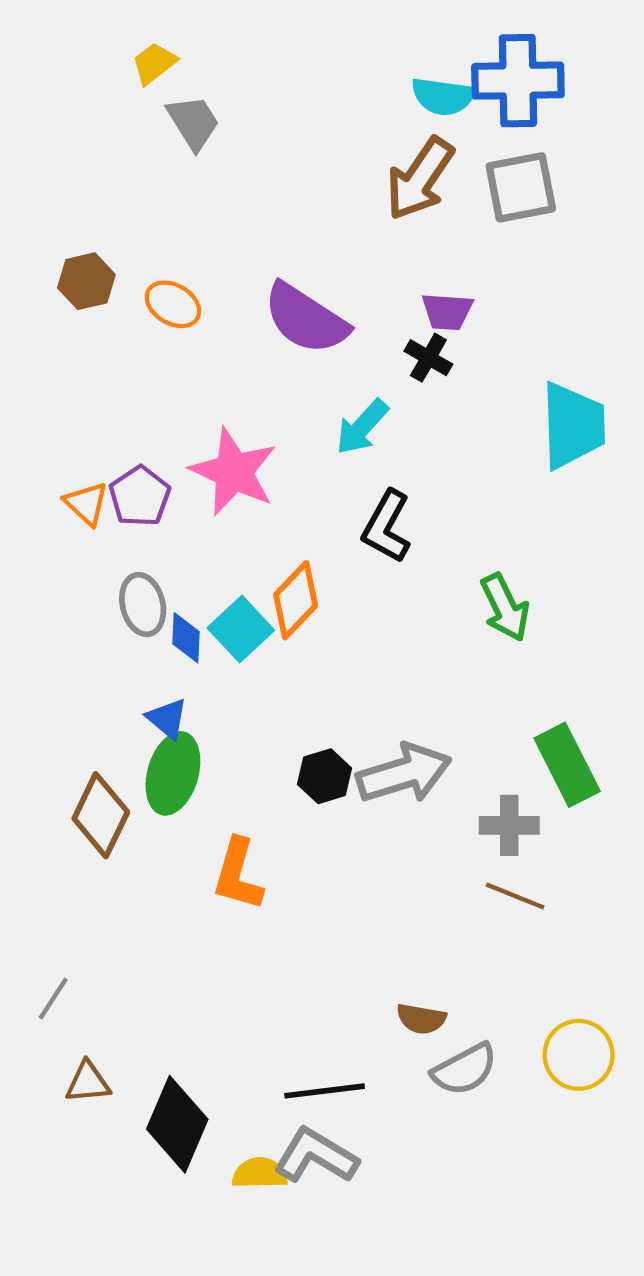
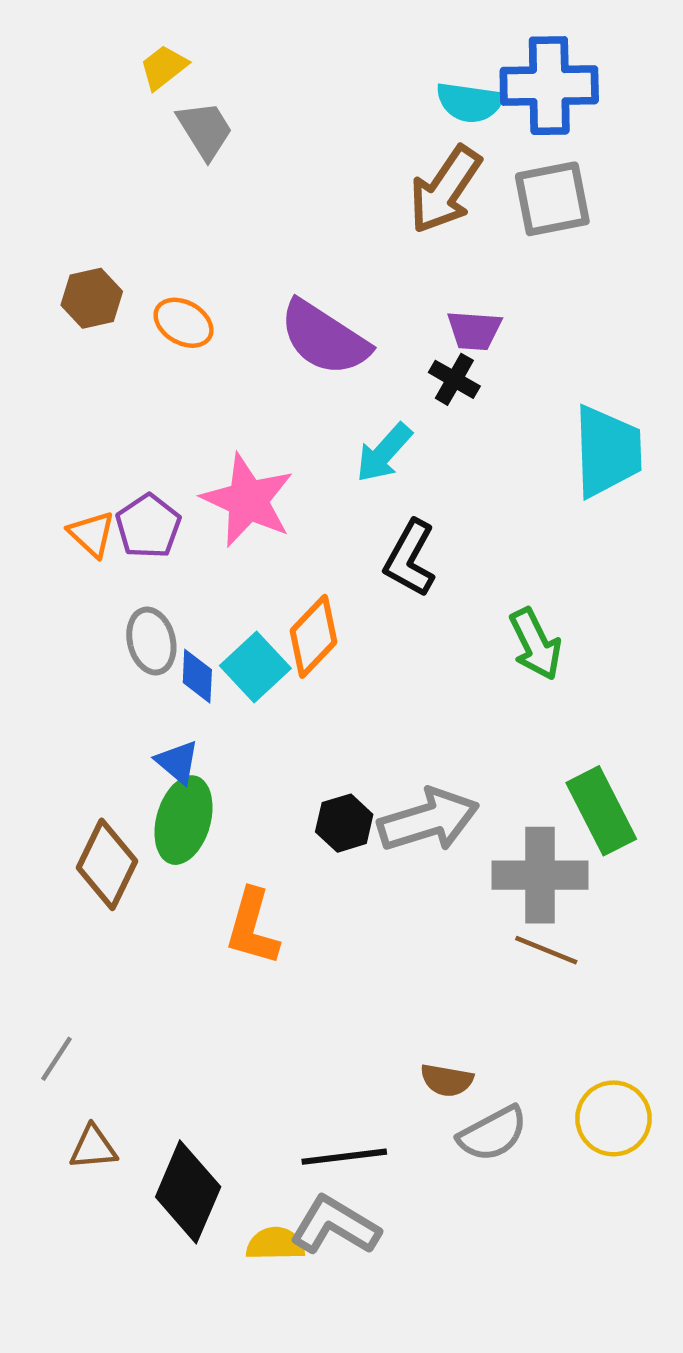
gray cross: (509, 825) -> (540, 875), size x1.5

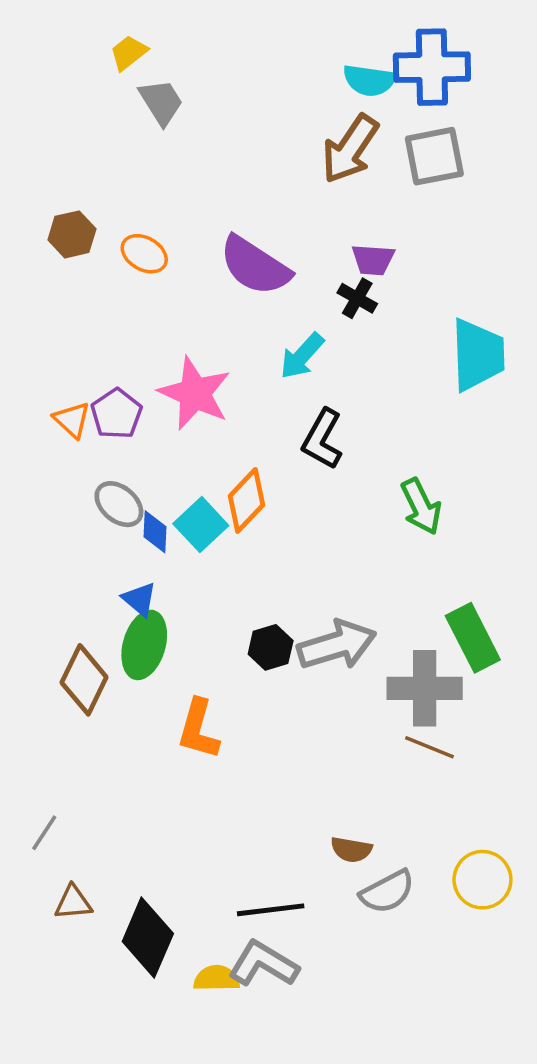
gray ellipse: (151, 641) -> (119, 504), turned -36

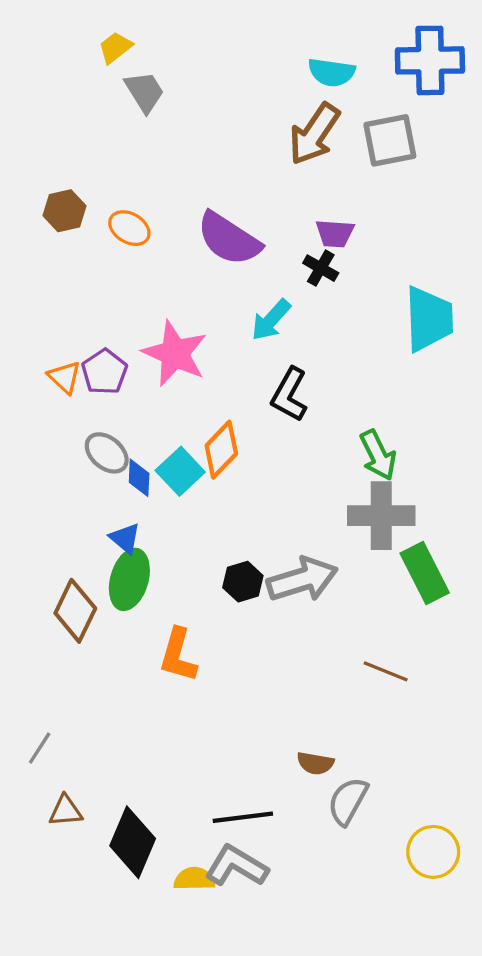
blue cross: (432, 67) -> (430, 60), moved
gray cross: (425, 688) -> (381, 516), moved
yellow circle: (482, 880) -> (433, 852), moved
gray semicircle: (387, 892) -> (348, 801), turned 147

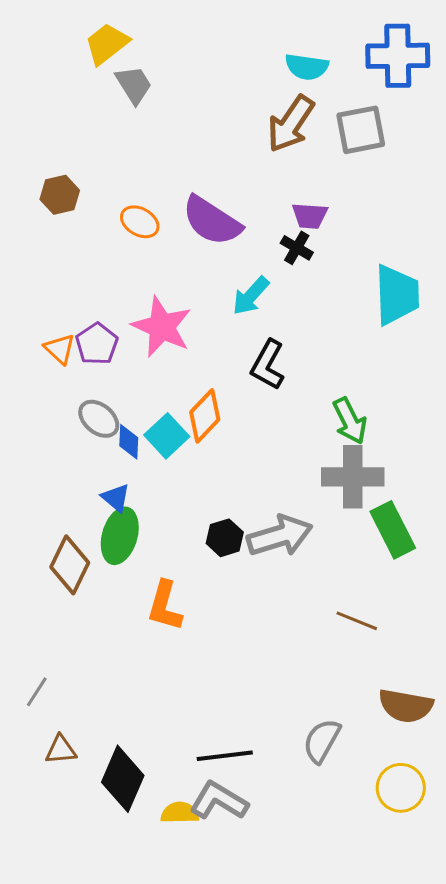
yellow trapezoid: (115, 47) -> (107, 44), size x1.4
orange ellipse: (129, 228) -> (140, 222), moved
brown semicircle: (315, 763) -> (406, 706), moved, size x1.6

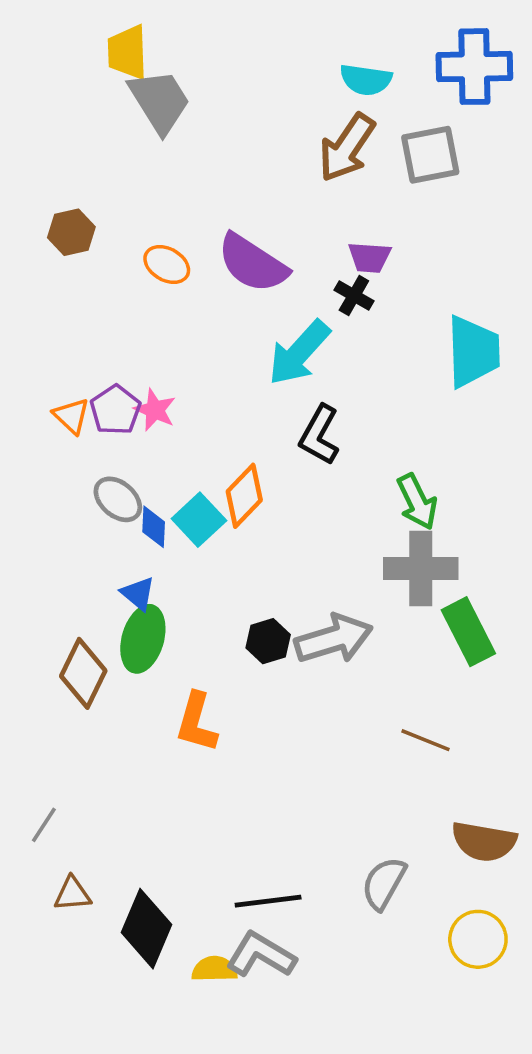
yellow trapezoid: (107, 44) -> (127, 52), turned -54
gray trapezoid: (134, 85) -> (160, 101), size x1.4
cyan arrow: (251, 296) -> (299, 353), size x1.4
pink star: (162, 327) -> (155, 410), moved, size x0.6

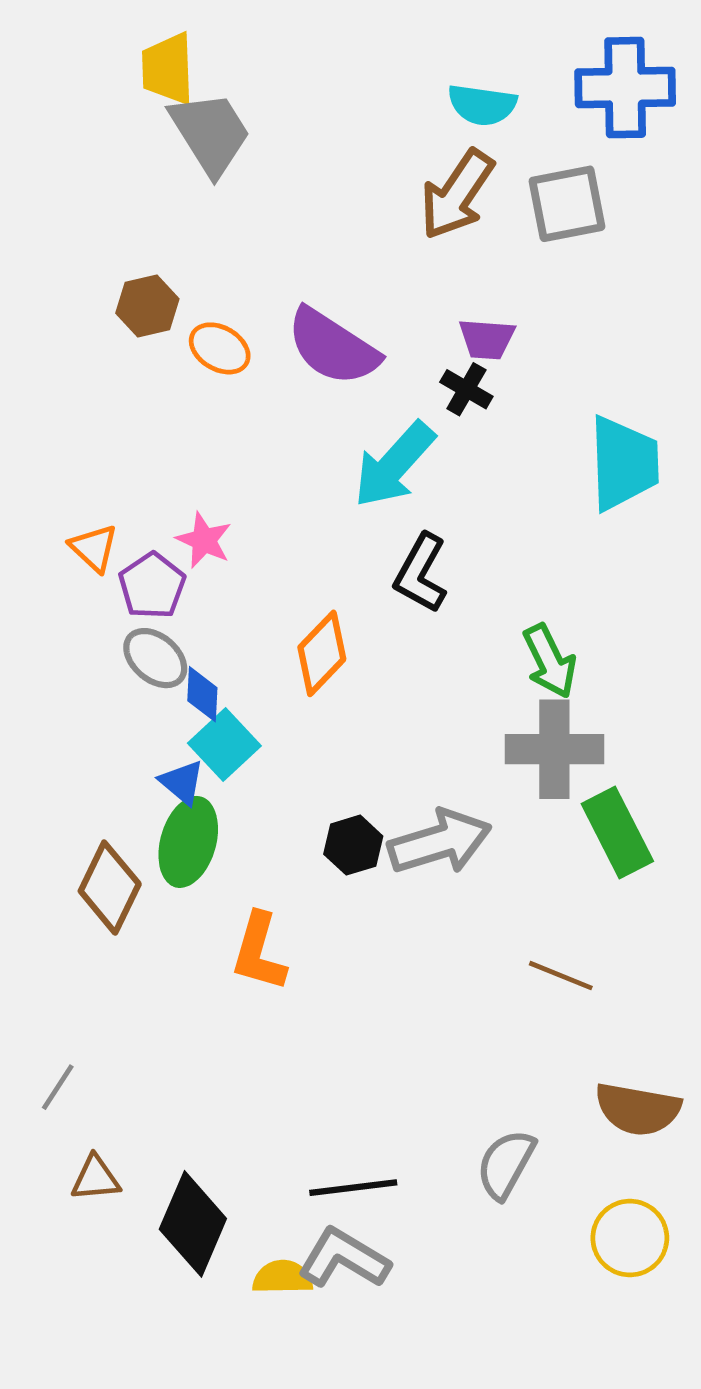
brown hexagon: (71, 232) -> (147, 306), moved
purple pentagon: (115, 410) -> (152, 586), moved
cyan square: (199, 520) -> (224, 744), moved

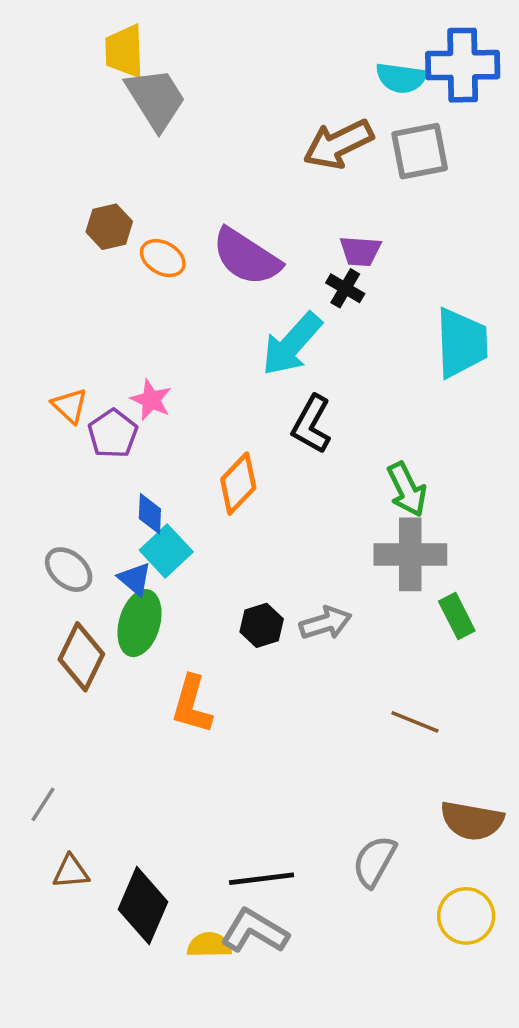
cyan semicircle: (482, 105) -> (401, 78), moved
brown arrow: (457, 194) -> (338, 144), turned 30
gray ellipse: (155, 658) -> (69, 570), moved
green rectangle: (617, 833) -> (457, 616), size x0.7
gray arrow: (440, 842) -> (325, 623), size x0.7

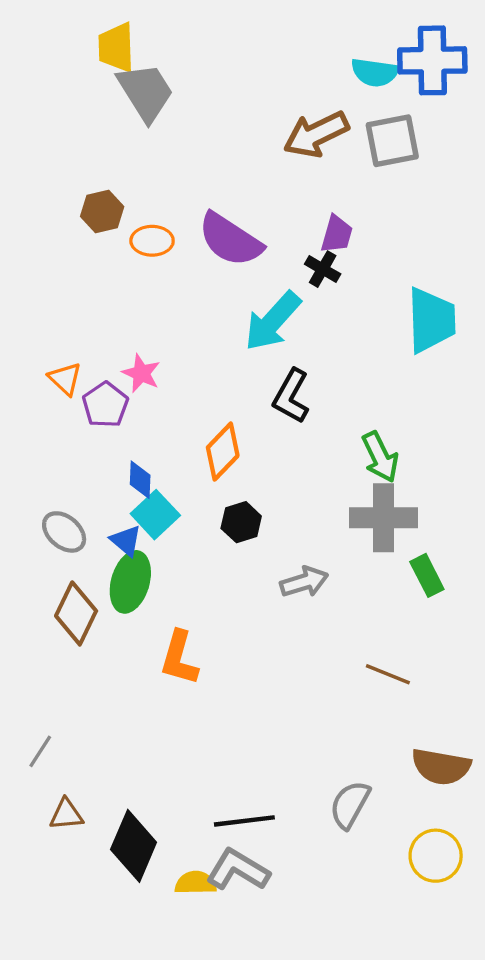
purple trapezoid: (360, 251) -> (337, 234), turned -78
orange ellipse: (163, 258) -> (152, 241), turned -30
black hexagon: (262, 625) -> (241, 522), moved

